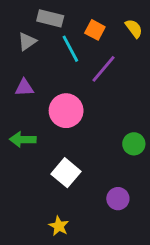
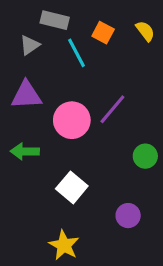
purple line: (104, 69) -> (112, 109), moved
purple triangle: (24, 88) -> (26, 95), size x1.5
yellow star: (59, 226) -> (64, 245), size x1.4

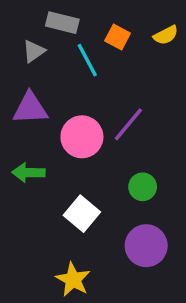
yellow semicircle: (145, 31) -> (166, 35), turned 100
green circle: (145, 156) -> (143, 187), moved
purple circle: (128, 216) -> (146, 246), size x1.5

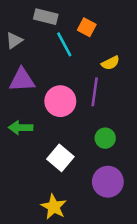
yellow semicircle: (166, 35) -> (110, 63), moved
gray triangle: (34, 51) -> (14, 40), moved
purple line: (128, 124) -> (95, 92), turned -32

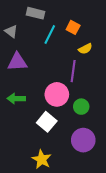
orange square: (87, 27) -> (73, 27), moved
gray triangle: (14, 40) -> (11, 31), turned -48
cyan line: (64, 44) -> (50, 35), turned 54
pink circle: (60, 101) -> (57, 94), moved

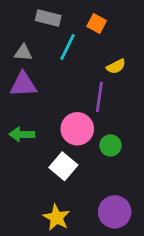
orange square: (73, 27) -> (97, 24), moved
gray triangle: (11, 31) -> (23, 53), moved, turned -32
purple circle: (83, 140) -> (115, 212), moved

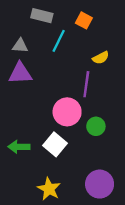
green arrow: (22, 134) -> (19, 147), moved

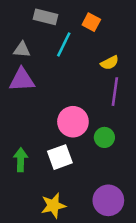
purple line: (86, 84) -> (115, 92), moved
white square: (55, 144) -> (60, 157), turned 30
green arrow: (19, 147) -> (21, 160), turned 90
yellow star: (49, 189) -> (53, 206), turned 30

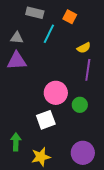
green arrow: (21, 160) -> (16, 142), moved

